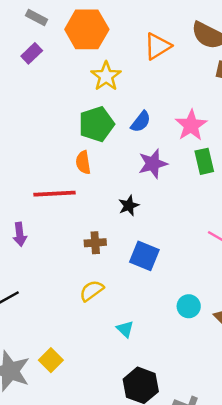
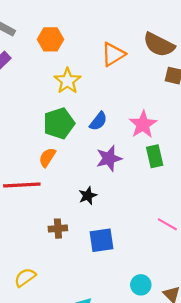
orange hexagon: (87, 29) -> (50, 39), size x0.7
orange semicircle: (83, 162) -> (47, 157), turned 42
blue square: (144, 256) -> (101, 240), turned -30
yellow semicircle: (92, 291) -> (25, 277), moved

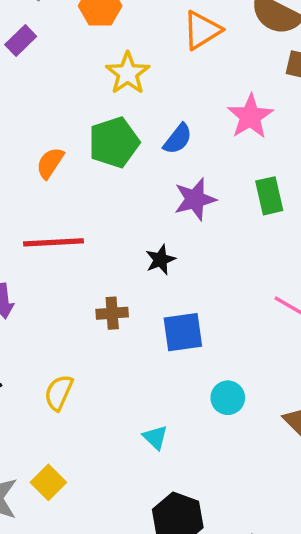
pink star: (143, 124) -> (250, 116), moved
orange semicircle: (47, 157) -> (50, 163), moved
yellow semicircle: (25, 277) -> (59, 393), turned -30
cyan circle: (141, 285) -> (228, 398), moved

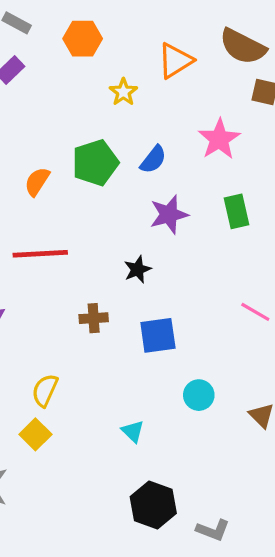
yellow star: (128, 73) -> (123, 92), moved, size x0.7
yellow square: (48, 482) -> (35, 434), moved

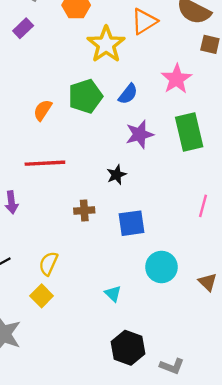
yellow star: (123, 92) -> (106, 44), size x1.8
green rectangle: (236, 211) -> (189, 132), size x1.5
pink line: (255, 312) -> (203, 206), turned 75
cyan circle: (199, 395) -> (161, 267), size x1.4

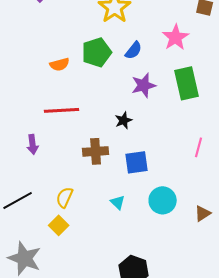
orange semicircle: (43, 110) -> (60, 64), turned -138
brown cross: (84, 210) -> (96, 151), size x1.4
brown triangle: (208, 282) -> (203, 213), turned 42
cyan triangle: (113, 294) -> (118, 202), moved

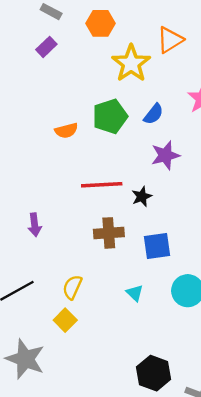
red line: (62, 110) -> (102, 185), moved

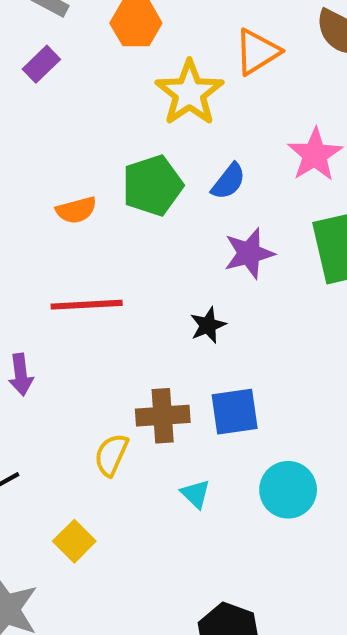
red line: (102, 185) -> (87, 305), moved
brown cross: (109, 233) -> (163, 416), moved
yellow semicircle: (72, 287) -> (111, 455), moved

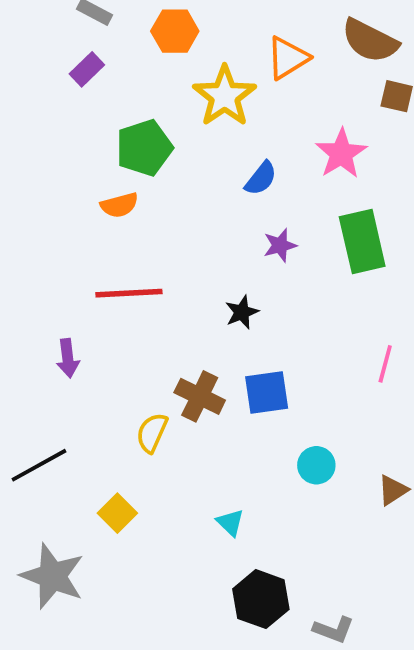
green pentagon: (152, 185) -> (144, 148), moved
purple star: (249, 253) -> (280, 245), size x0.7
brown cross: (163, 416) -> (200, 396), turned 30
cyan circle: (288, 490) -> (316, 465), size x0.7
cyan triangle: (196, 494) -> (230, 523), moved

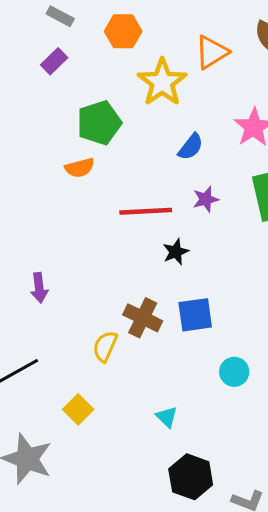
red line: (129, 293) -> (146, 211), moved

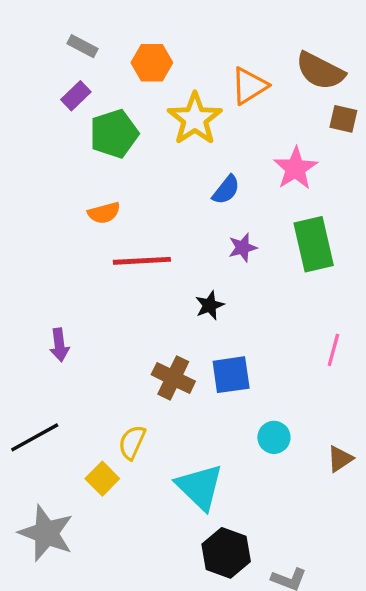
green pentagon: (99, 123) -> (114, 134), moved
red line: (146, 211) -> (142, 261), moved
yellow semicircle: (105, 346) -> (132, 442), moved
cyan triangle: (167, 417) -> (200, 487), size x2.0

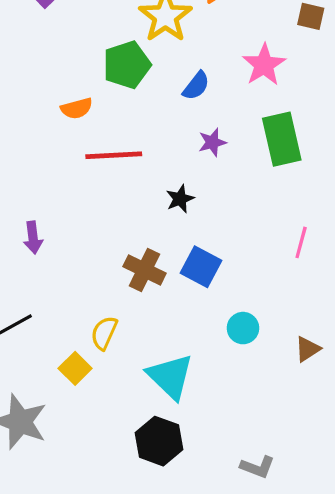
green pentagon: (114, 134) -> (127, 65), moved
blue square: (231, 375) -> (201, 267), turned 36
black hexagon: (226, 553) -> (159, 441), moved

